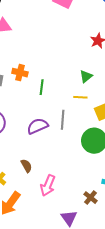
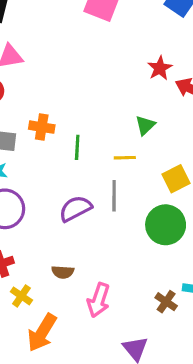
yellow line: (80, 97) -> (125, 158), moved
brown semicircle: (26, 166) -> (63, 272), turned 128
brown cross: (91, 198) -> (166, 302), moved

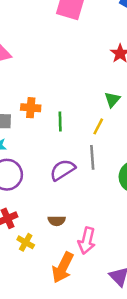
yellow line: (125, 158) -> (98, 126), turned -56
orange arrow: (42, 333) -> (63, 268), moved

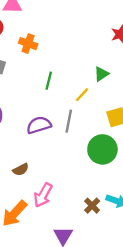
orange cross: (31, 108) -> (28, 44), moved
brown semicircle: (57, 221) -> (21, 170), turned -42

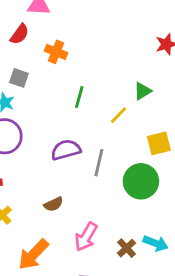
gray line: (69, 121) -> (99, 163), moved
brown semicircle: (21, 170) -> (53, 204), moved
pink arrow: (43, 195) -> (86, 237), moved

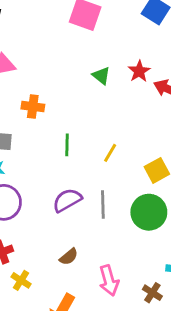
green triangle: (143, 91) -> (101, 76), moved, turned -36
pink arrow: (86, 237) -> (109, 281), turned -32
brown cross: (126, 248) -> (152, 293), moved

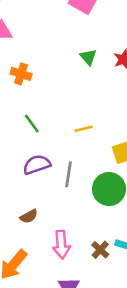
green line: (67, 145) -> (32, 123), moved, turned -48
yellow line: (110, 153) -> (84, 129), turned 36
brown cross: (152, 293) -> (100, 250), moved

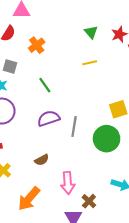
orange cross: (21, 74) -> (37, 45), turned 35
yellow line: (84, 129) -> (90, 63), moved
brown cross: (100, 250) -> (89, 201), moved

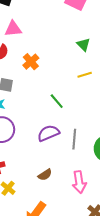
green line: (45, 85) -> (57, 101), moved
pink arrow: (68, 183) -> (79, 182), moved

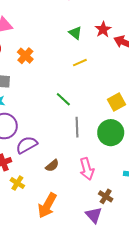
green line: (57, 101) -> (63, 99), moved
purple semicircle: (48, 133) -> (27, 145), moved

